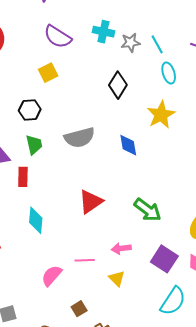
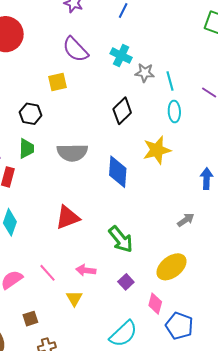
blue diamond: (128, 145) -> (118, 172), size x1.4
purple square: (164, 259) -> (126, 282), moved, size x0.6
pink line: (85, 260) -> (47, 273), turned 36

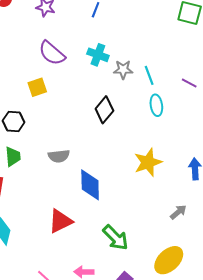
yellow star: (157, 150) -> (148, 162), moved
gray semicircle: (72, 153) -> (59, 156), size x0.7
blue diamond: (118, 172) -> (90, 185), moved

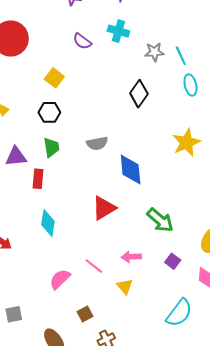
purple semicircle: (52, 53) -> (82, 41), size x0.7
cyan cross: (98, 55) -> (118, 31), moved
yellow square: (37, 87) -> (54, 78), moved, turned -30

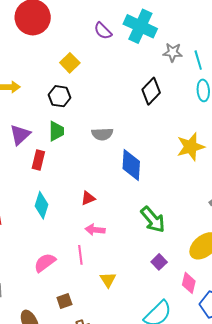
cyan cross: (118, 31) -> (140, 26), size x1.5
purple triangle: (16, 156) -> (20, 135), turned -45
red triangle: (104, 208) -> (88, 198), moved, size x0.6
pink arrow: (131, 257) -> (95, 230), moved
pink line: (94, 266) -> (80, 255), turned 36

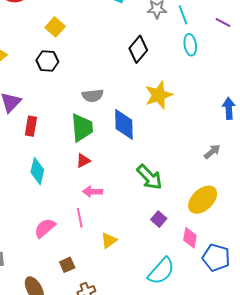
green trapezoid: (56, 131) -> (82, 128), moved, size x1.4
yellow star: (191, 147) -> (159, 95), moved
yellow triangle: (108, 280) -> (109, 240), turned 30

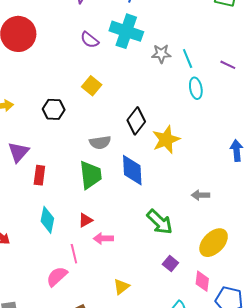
yellow square: (55, 27) -> (92, 86), moved
black diamond: (138, 49) -> (136, 121), moved
gray arrow: (212, 152) -> (200, 195), moved, turned -138
red triangle: (83, 161) -> (85, 220), moved
pink line: (80, 218) -> (74, 254), moved

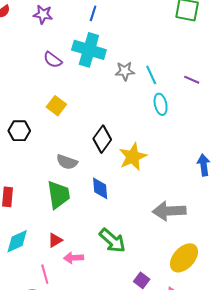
gray semicircle: (100, 142) -> (67, 162), turned 30
blue diamond: (132, 170) -> (100, 188), size x0.7
gray arrow: (200, 195) -> (169, 211), size x1.8
cyan diamond: (47, 220) -> (17, 241), turned 56
green arrow: (160, 222) -> (112, 241), moved

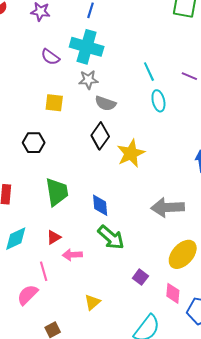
gray star: (125, 71) -> (88, 80), moved
yellow square: (56, 106) -> (54, 103), turned -30
black hexagon: (19, 131) -> (34, 143), moved
gray semicircle: (67, 162) -> (105, 103), moved
blue diamond: (100, 188) -> (100, 205), moved

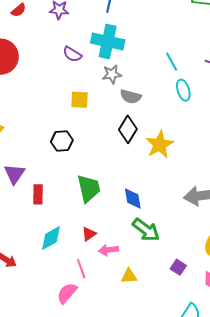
yellow triangle: (92, 302) -> (129, 276), moved, turned 42

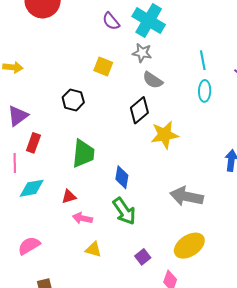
pink line: (81, 269) -> (15, 163), moved

